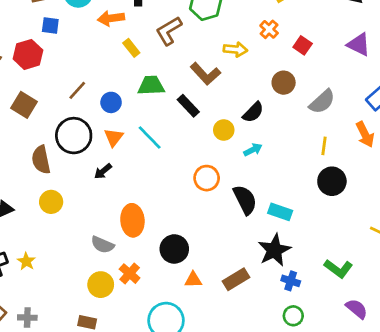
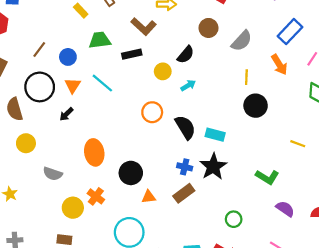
black rectangle: (188, 106) -> (132, 54), turned -54
gray semicircle: (102, 245) -> (53, 174), moved
blue cross: (291, 281) -> (185, 167), moved

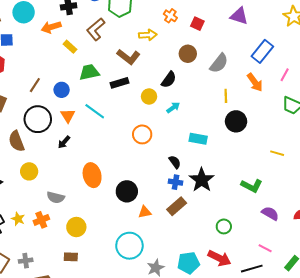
black semicircle: (185, 127) -> (175, 162), moved, size x0.6
cyan rectangle: (215, 135) -> (198, 139), moved
orange cross: (96, 196) -> (41, 220), moved, turned 35

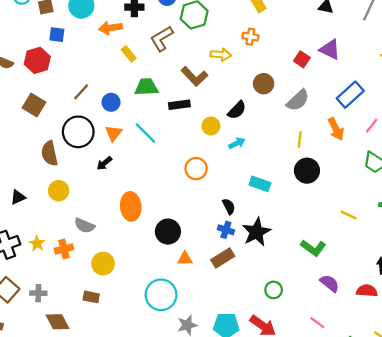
orange cross: (170, 16) -> (250, 37), turned -32
red square: (197, 24) -> (302, 59), moved

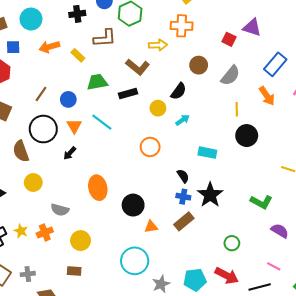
orange arrow: (110, 28) -> (49, 47), moved
orange cross: (250, 37) -> (182, 26), size x1.5
brown L-shape: (162, 39) -> (105, 38), turned -145

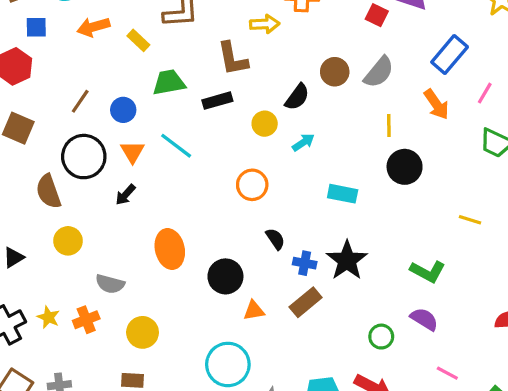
brown circle: (199, 65) -> (335, 72), moved
brown L-shape: (138, 67) -> (233, 59), turned 40
black semicircle: (183, 176) -> (275, 239), moved
purple semicircle: (280, 231) -> (424, 319), moved

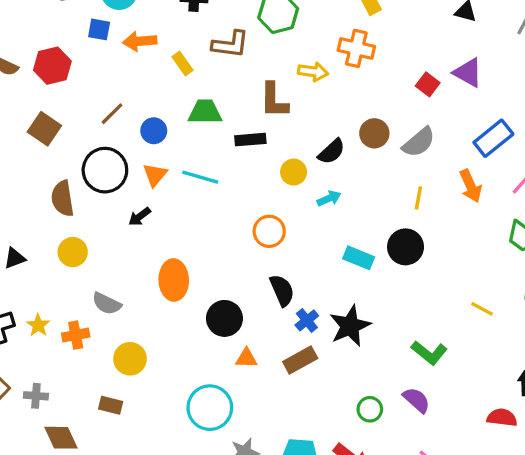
blue square: (36, 27) -> (99, 29), moved
cyan line: (176, 146) -> (200, 177), turned -32
black circle: (405, 167) -> (406, 247), moved
black semicircle: (275, 239) -> (282, 290), size x1.4
blue cross: (305, 263) -> (307, 320), turned 30

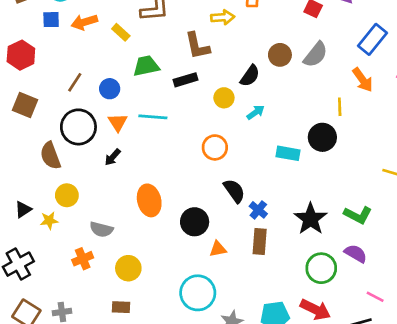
yellow line: (418, 198) -> (340, 107), moved
yellow star: (38, 325) -> (49, 221), moved, turned -30
black star: (350, 326) -> (311, 219), moved
brown rectangle: (300, 360) -> (260, 242), turned -45
green circle: (370, 409) -> (321, 268), size x1.5

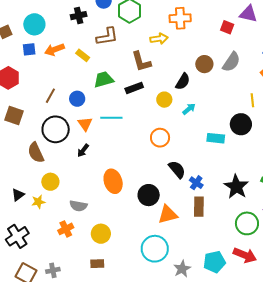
orange triangle: (218, 249) -> (168, 214), size x1.5

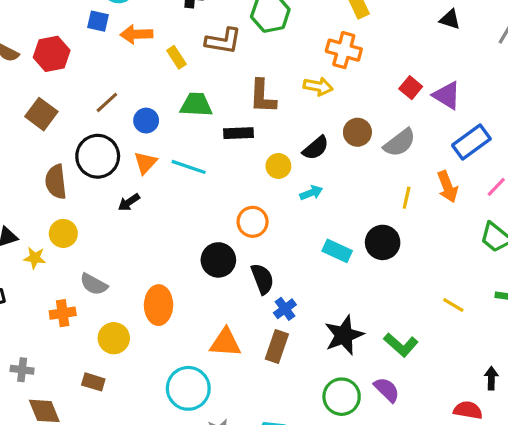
purple triangle: (248, 14) -> (447, 95), moved
yellow arrow: (159, 39) -> (318, 86), moved
yellow line: (252, 100) -> (407, 198), moved
orange ellipse: (113, 181) -> (159, 305), moved
black circle: (149, 195) -> (218, 260), moved

